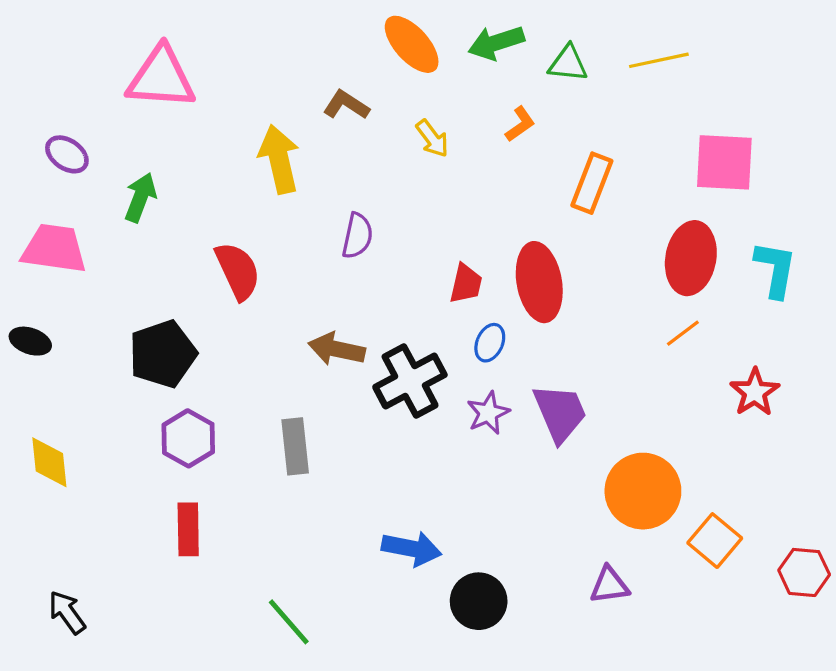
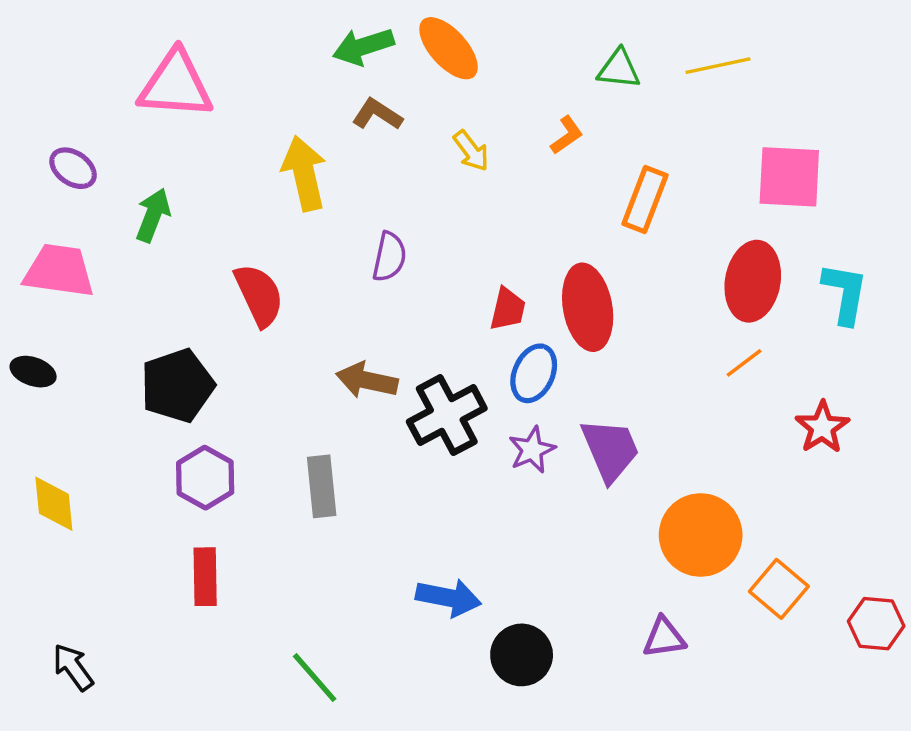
green arrow: (496, 43) -> (363, 46), moved
blue ellipse: (490, 343) -> (534, 373), size x1.4

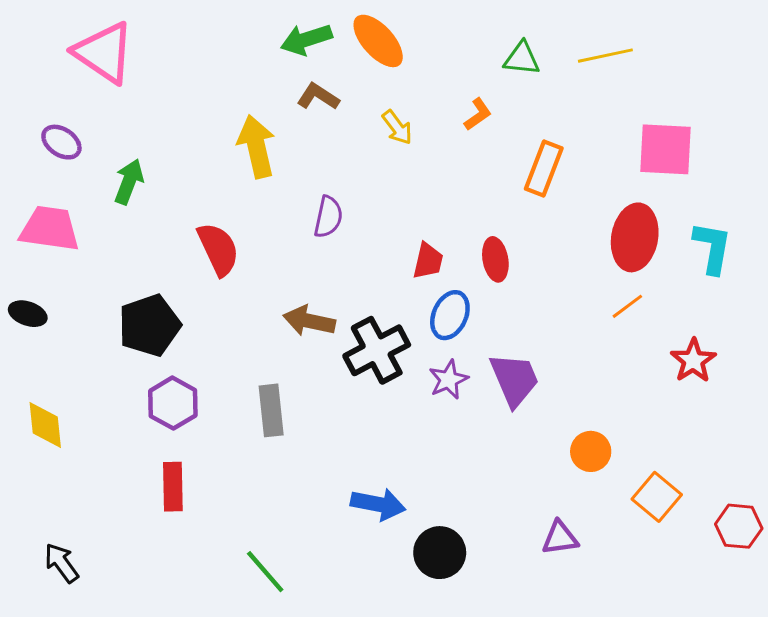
pink triangle: (176, 85) -> (104, 53), moved, turned 30
red ellipse: (588, 307) -> (495, 259), size x0.6
orange circle: (701, 535) -> (591, 451), size x0.6

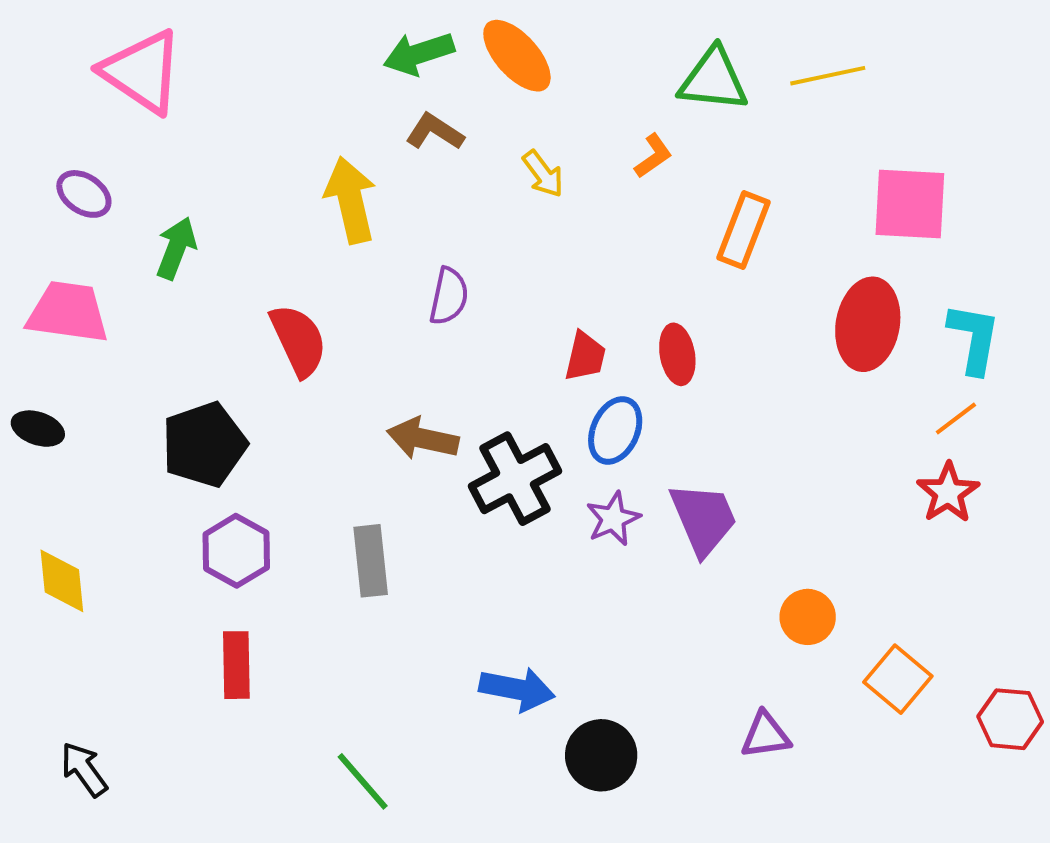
green triangle: (522, 59) -> (713, 80), size x1.4
orange line: (627, 306) -> (956, 418), moved

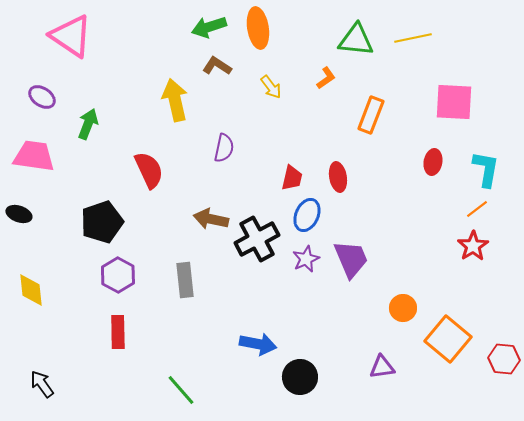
orange ellipse: (517, 56) -> (258, 28), turned 33
red ellipse: (868, 324) -> (433, 162), size x0.6
orange square: (898, 679) -> (448, 339), size x1.4

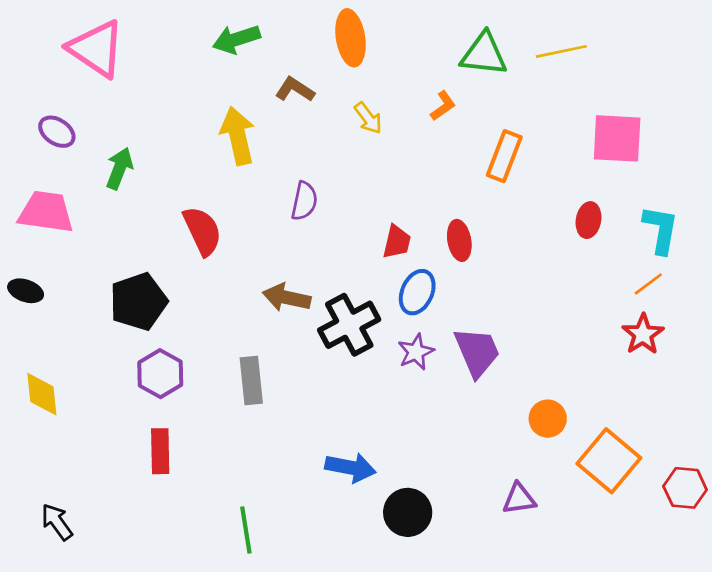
green arrow: (209, 27) -> (236, 39), moved
green line: (181, 390) -> (246, 530), turned 32

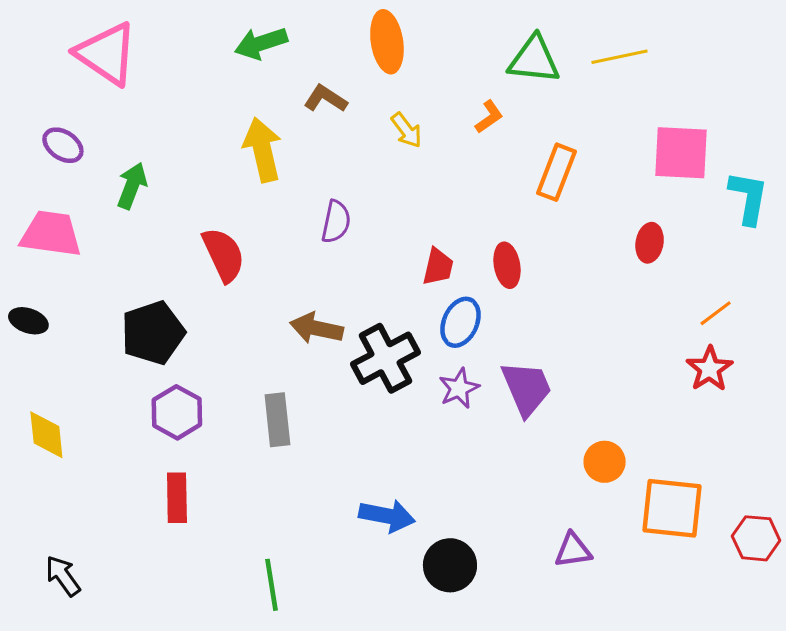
cyan L-shape: (661, 230) -> (749, 198), moved
orange square: (609, 461) -> (672, 508), turned -34

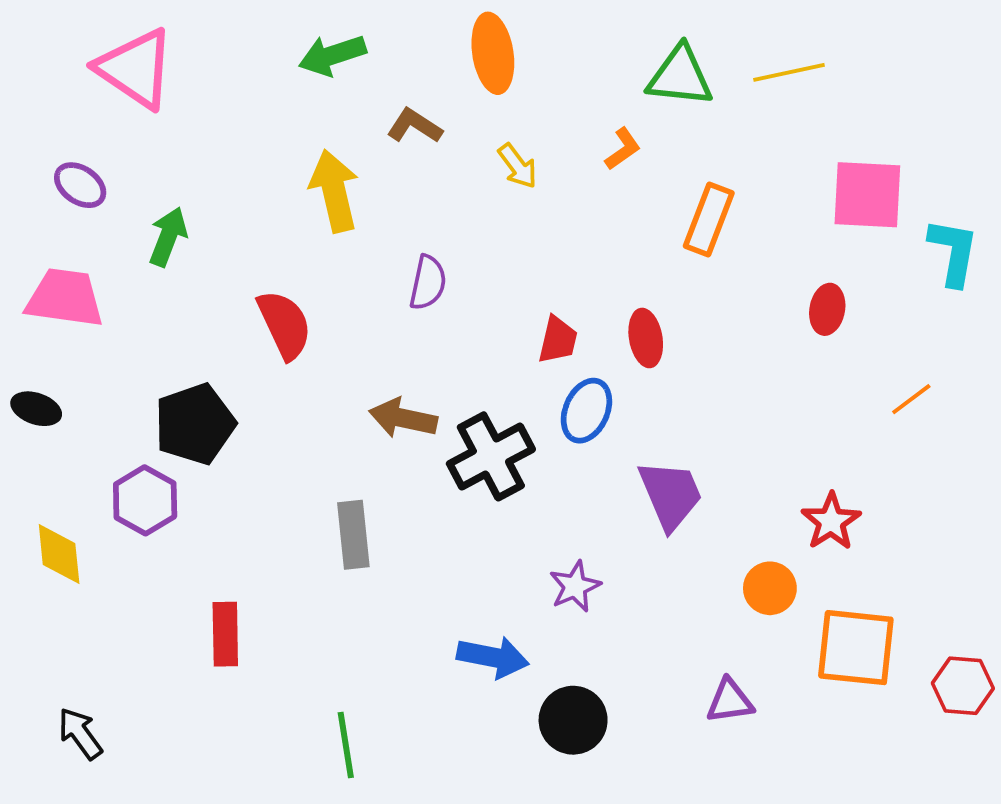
red star: (710, 369) -> (831, 521), moved
purple star: (459, 388) -> (575, 586), moved
purple hexagon: (177, 412) -> (145, 500), moved

